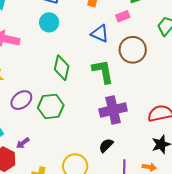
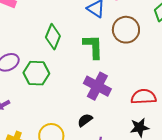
purple cross: (113, 110) -> (97, 86), turned 32

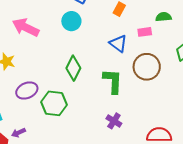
purple cross: (97, 86) -> (114, 121), size x0.6

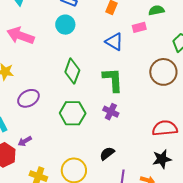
brown circle: (147, 67) -> (163, 72), moved
green hexagon: (54, 103) -> (73, 113), moved
purple cross: (114, 121) -> (111, 112), moved

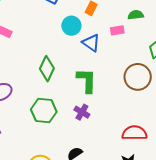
cyan circle: (65, 25) -> (71, 26), moved

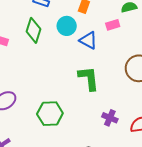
green diamond: (47, 69) -> (34, 30), moved
purple cross: (82, 112) -> (110, 118), moved

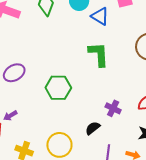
purple cross: (110, 118) -> (113, 108), moved

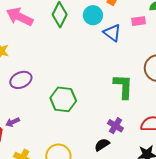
green L-shape: (99, 54) -> (123, 86), moved
black semicircle: (93, 128) -> (102, 145), moved

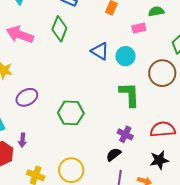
cyan circle: (93, 15) -> (126, 56), moved
blue triangle: (112, 33) -> (100, 51), moved
purple arrow: (13, 122) -> (22, 140), turned -56

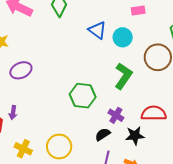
green L-shape: (129, 95) -> (123, 76), turned 32
green hexagon: (71, 113) -> (83, 96), moved
black star: (159, 160) -> (135, 136), moved

